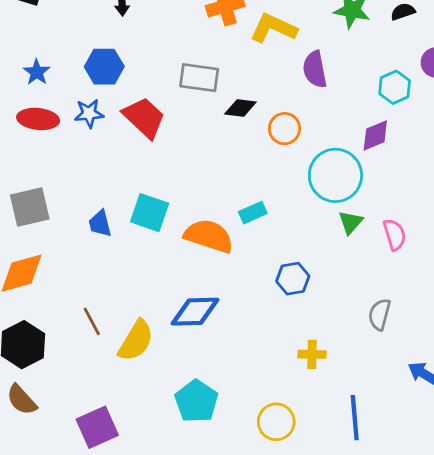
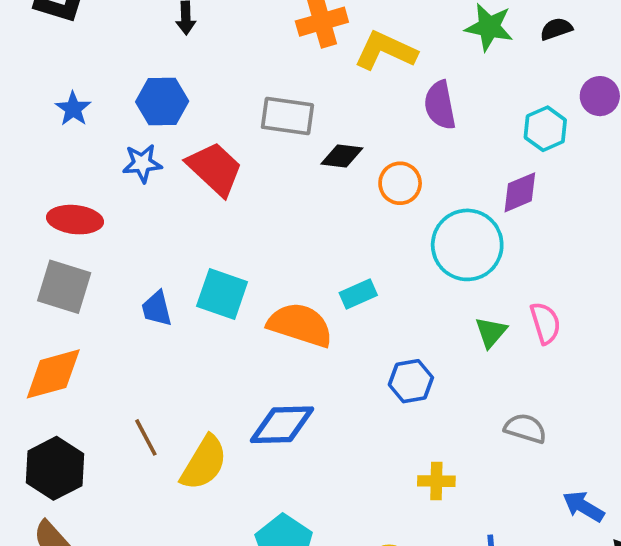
red ellipse: (38, 119) -> (75, 220), moved
gray square: (30, 207) -> (64, 287), turned 30
green triangle: (351, 222) -> (491, 332), moved
gray semicircle: (379, 314) -> (525, 428), turned 92

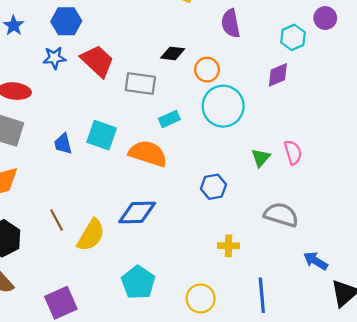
gray rectangle: (287, 116) -> (140, 84), moved
cyan circle: (467, 245) -> (223, 106), moved
cyan rectangle: (358, 294) -> (169, 119), moved
gray semicircle: (525, 428) -> (281, 215), size x1.4

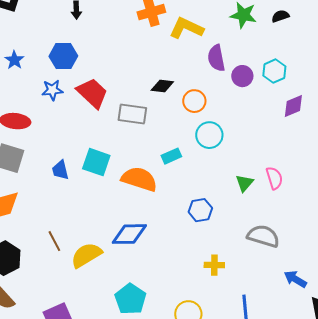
purple circle: (325, 18) -> (242, 76), moved
purple diamond: (278, 75) -> (293, 106), moved
cyan circle: (223, 106) -> (209, 135), size x0.7
cyan rectangle: (169, 119) -> (171, 156), moved
yellow semicircle: (91, 235) -> (86, 255), turned -152

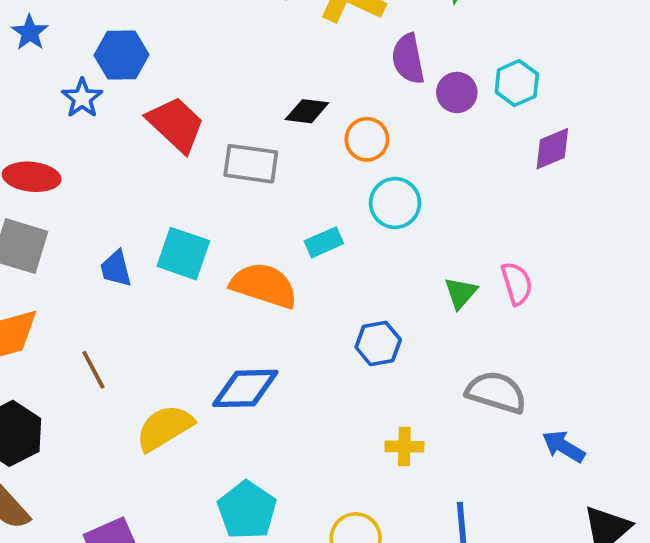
blue star: (14, 60) -> (30, 33), moved
blue star: (52, 90) -> (82, 98), moved, turned -30
brown line: (54, 241) -> (93, 370), moved
blue arrow: (295, 279) -> (564, 447), moved

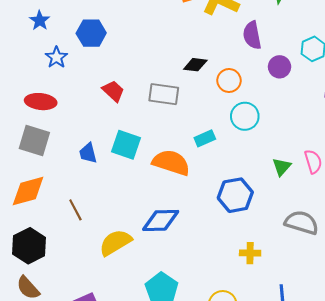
purple circle: (457, 92) -> (280, 67), moved
blue star: (82, 98) -> (56, 57), moved
red trapezoid: (176, 124) -> (113, 91), moved, size x0.7
blue hexagon: (378, 343) -> (235, 195), size x1.4

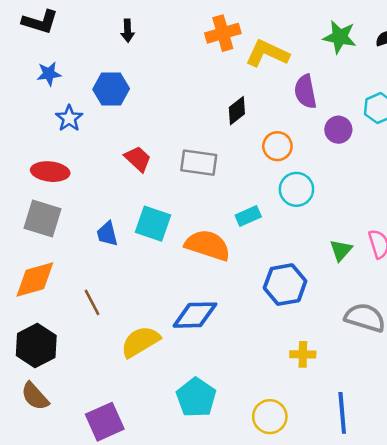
blue star: (40, 21) -> (49, 74), turned 30
black diamond: (195, 65) -> (237, 111), moved, turned -45

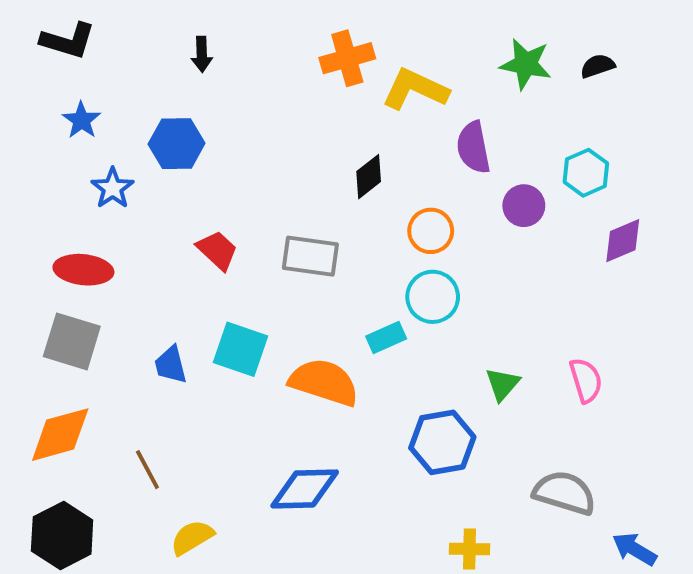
blue star: (49, 74) -> (81, 120), turned -30
cyan circle: (296, 189) -> (433, 297), moved
green triangle: (341, 250) -> (502, 384), moved
yellow semicircle: (140, 342) -> (192, 537), moved, size x0.7

